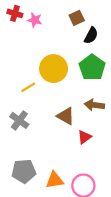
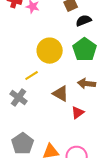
black semicircle: (91, 35) -> (84, 21), turned -140
yellow line: (28, 87) -> (32, 76), moved
gray pentagon: (24, 171) -> (23, 144), turned -30

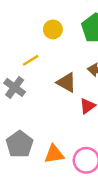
yellow circle: (50, 51) -> (53, 29), size x0.6

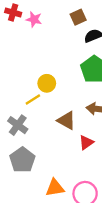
yellow circle: (53, 29) -> (47, 83), moved
gray pentagon: (20, 144) -> (22, 160), moved

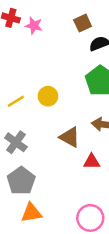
yellow line: (33, 100) -> (16, 101), moved
red triangle: (86, 142) -> (92, 162), turned 35
orange triangle: (55, 188) -> (31, 213), moved

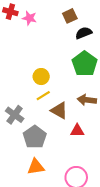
yellow line: (16, 101) -> (43, 96), moved
gray pentagon: (21, 181) -> (35, 137), moved
orange triangle: (31, 213) -> (36, 167), moved

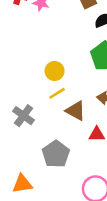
gray pentagon: (35, 137) -> (56, 154), moved
orange triangle: (36, 167) -> (22, 184), moved

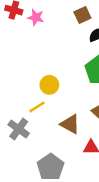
yellow line: (57, 93) -> (37, 107), moved

